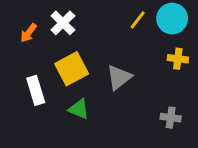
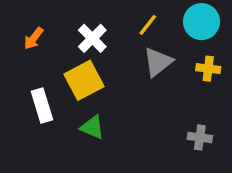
yellow line: (138, 20) -> (148, 25), moved
white cross: (63, 23) -> (92, 38), moved
gray triangle: (119, 77) -> (158, 62), moved

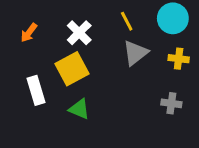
yellow line: (148, 25) -> (127, 21), turned -66
gray cross: (200, 137) -> (171, 103), moved

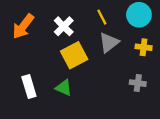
orange arrow: (29, 33) -> (23, 26), size x1.6
yellow square: (72, 69) -> (74, 55), moved
white rectangle: (36, 90) -> (29, 87), moved

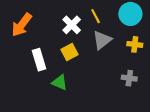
white cross: (64, 26) -> (72, 25), moved
yellow square: (74, 55) -> (69, 52), size x0.7
white rectangle: (29, 87) -> (39, 60), moved

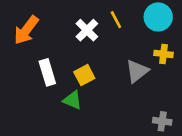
gray triangle: (102, 40) -> (137, 71), moved
yellow square: (69, 52) -> (84, 75), moved
gray cross: (129, 78) -> (162, 121), moved

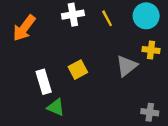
white cross: (87, 30) -> (73, 15), moved, turned 35
white rectangle: (47, 72) -> (44, 82), moved
green triangle: (72, 100) -> (56, 107), moved

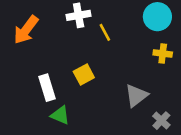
yellow line: (107, 18) -> (105, 32), moved
gray triangle: (127, 66) -> (136, 96), moved
gray cross: (150, 112) -> (161, 121), turned 35

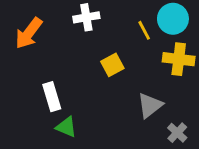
yellow line: (105, 32) -> (144, 30), moved
yellow cross: (163, 53) -> (179, 59), size x1.5
yellow square: (84, 75) -> (112, 65), moved

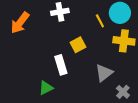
white rectangle: (52, 97) -> (61, 65), moved
green triangle: (66, 127) -> (46, 88), turned -49

